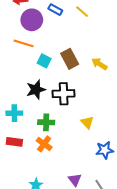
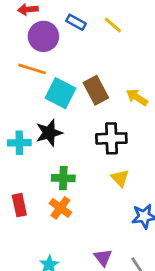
cyan square: (44, 61) -> (60, 93), size x1.5
black cross: (64, 94) -> (111, 138), moved
cyan cross: (14, 113) -> (19, 143), moved
red rectangle: (14, 142) -> (19, 205), turned 70

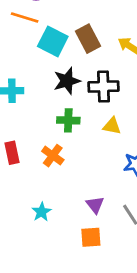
black star: (49, 133) -> (67, 81), moved
green cross: (63, 178) -> (68, 120), moved
yellow triangle: (120, 178) -> (112, 126), turned -36

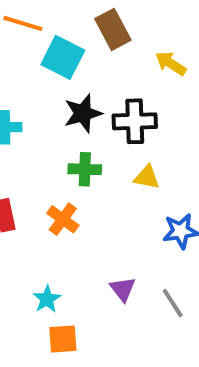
brown rectangle: (88, 39) -> (113, 29), moved
orange square: (91, 237) -> (63, 339), moved

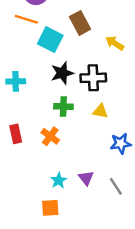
cyan star: (47, 299) -> (59, 180), moved

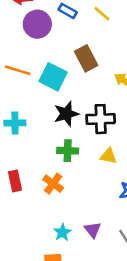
orange line: (26, 19) -> (18, 70), moved

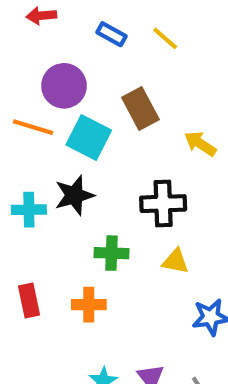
purple circle: (37, 24) -> (64, 86), moved
black star: (66, 114) -> (74, 195), moved
orange cross: (53, 184) -> (89, 305), turned -36

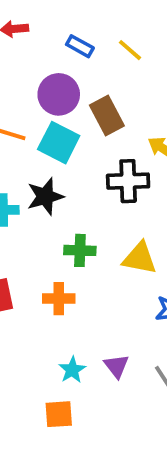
purple circle: (64, 86) -> (59, 94), moved
black cross: (163, 204) -> (128, 181), moved
yellow triangle: (176, 261) -> (140, 258), size x1.4

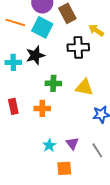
orange square: (59, 414) -> (64, 168), moved

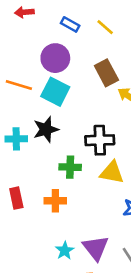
brown rectangle: (67, 13) -> (106, 73), moved
black cross: (78, 47) -> (100, 140), moved
purple triangle: (72, 143) -> (96, 248), size x1.5

